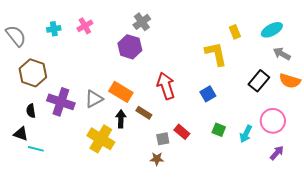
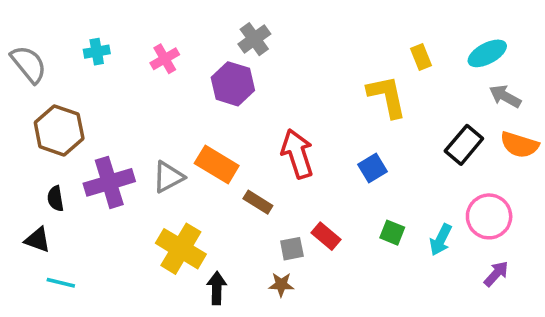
pink cross: (85, 26) -> (165, 59), moved
purple cross: (61, 102) -> (109, 182), turned -36
black arrow: (121, 119) -> (217, 288), moved
cyan line: (36, 149) -> (61, 283), moved

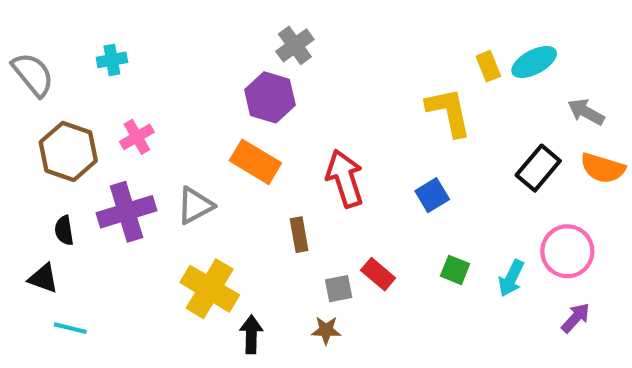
cyan ellipse: (487, 53) -> (534, 62), moved
pink cross: (165, 59) -> (137, 137), moved
orange rectangle: (217, 164) -> (255, 162), moved
brown rectangle: (258, 202) -> (299, 235), turned 48

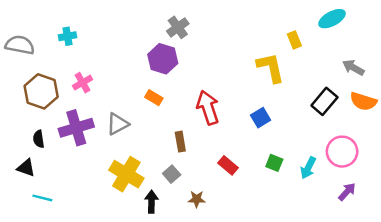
cyan ellipse: (534, 62) -> (332, 19), moved
gray semicircle: (33, 74) -> (20, 45), turned -40
orange rectangle: (255, 162) -> (154, 98), size x0.6
gray square: (339, 289) -> (172, 174), moved, turned -30

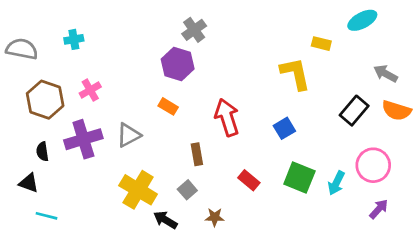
yellow rectangle: (294, 40) -> (321, 44), turned -54
green square: (274, 163) -> (299, 178), size x1.6
black arrow: (151, 202) -> (165, 220), turned -60

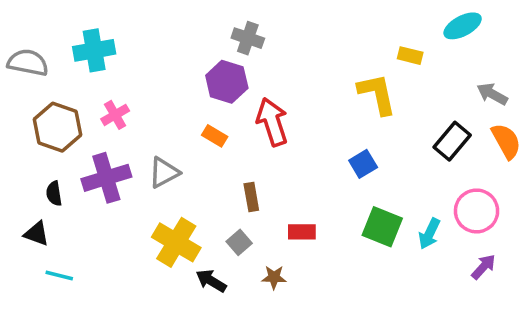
gray cross: (194, 30) -> (248, 38), turned -35
cyan cross: (74, 39) -> (94, 50), size x1.6
orange semicircle: (396, 111) -> (506, 141), turned -136
red arrow: (227, 117) -> (272, 122), moved
red rectangle: (249, 180) -> (302, 232), moved, turned -40

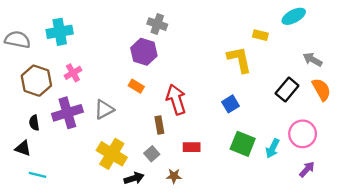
red arrow: (272, 122) -> (176, 99), moved
black arrow: (211, 281) -> (134, 178), turned 132

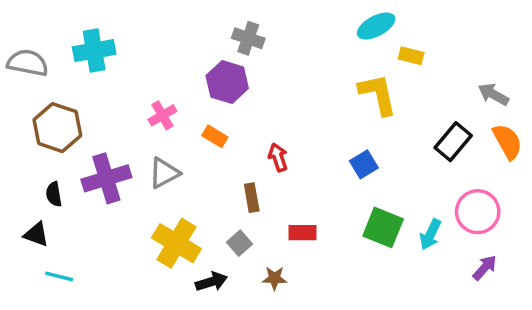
cyan ellipse: (294, 16) -> (376, 26), moved
pink cross: (73, 73) -> (162, 115), moved
red arrow: (176, 99) -> (278, 157), size x0.6

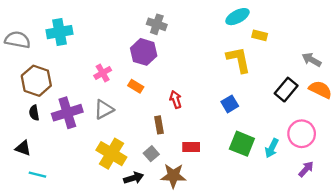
orange semicircle: (507, 142) -> (320, 90), turned -35
black semicircle: (54, 194) -> (34, 113), moved
brown star: (275, 278) -> (173, 176), size x1.6

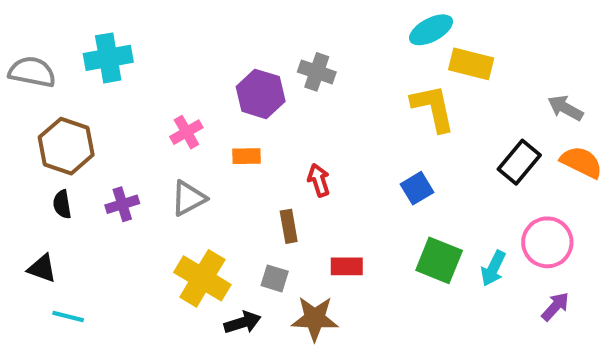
gray cross: (157, 24) -> (317, 72), moved
yellow rectangle: (260, 35) -> (471, 64), size x1.5
orange rectangle: (136, 86) -> (247, 156), turned -32
purple cross: (67, 113) -> (122, 204), size x0.6
gray square: (151, 154) -> (275, 278), turned -32

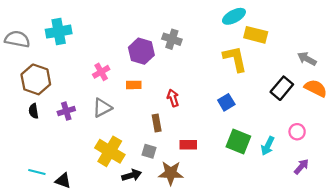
pink circle: (547, 242) -> (297, 132), size x0.6
black triangle: (42, 268) -> (63, 181), moved

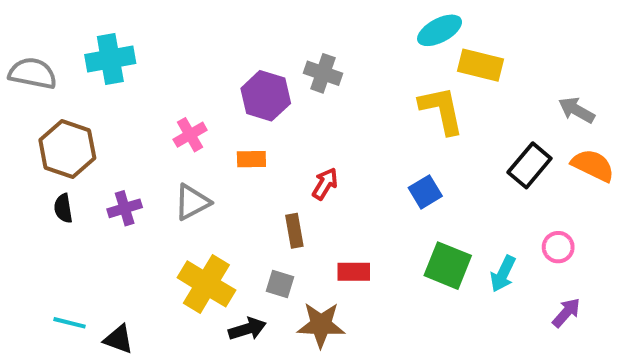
red arrow: (173, 98) -> (325, 184), turned 49

